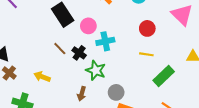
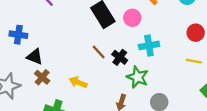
pink circle: (88, 26) -> (132, 18), moved

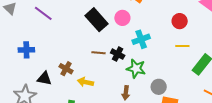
brown line: (99, 52) -> (99, 53), turned -32
black triangle: (35, 57) -> (44, 78), moved
brown cross: (42, 77) -> (66, 69), moved

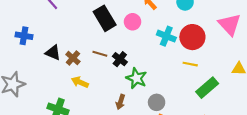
red circle: (180, 21) -> (192, 37), size x1.5
cyan cross: (141, 39) -> (166, 36), moved, turned 30
brown cross: (66, 69) -> (73, 58), moved
black triangle: (44, 78) -> (53, 53), moved

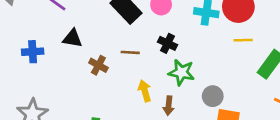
black triangle: (53, 53) -> (72, 38), moved
black cross: (120, 59) -> (168, 43), moved
yellow arrow: (80, 82) -> (145, 91), moved, turned 63

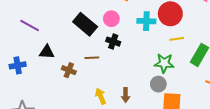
black cross: (168, 43) -> (113, 42), moved
green star: (181, 72) -> (164, 63), moved
yellow arrow: (145, 91) -> (101, 96), moved

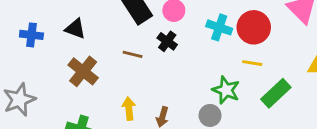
brown cross: (69, 70) -> (83, 71), moved, size x1.5

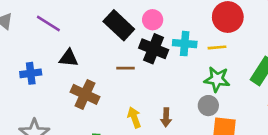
cyan cross: (219, 27) -> (185, 44), moved
black cross: (167, 41) -> (154, 49), size x1.5
yellow line: (252, 63) -> (217, 47), moved

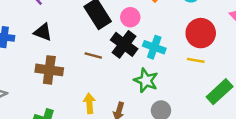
yellow line: (217, 47) -> (196, 60), moved
green star: (217, 79) -> (146, 80), moved
brown cross: (85, 94) -> (49, 70), turned -32

